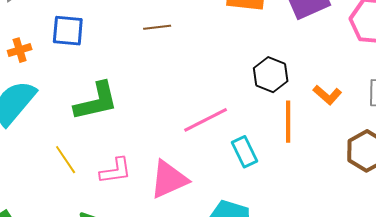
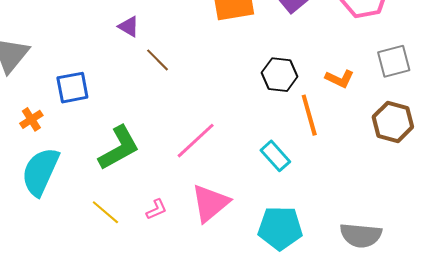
brown line: (157, 27) -> (157, 60), turned 68
pink line: (206, 120) -> (196, 141), moved
pink L-shape: (116, 171) -> (156, 209), size x0.7

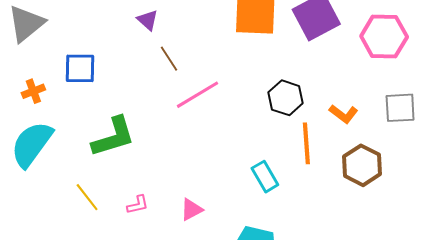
brown hexagon: (393, 122) -> (362, 165), moved
pink line: (196, 141) -> (198, 95), moved
pink triangle: (210, 203) -> (191, 210), size x0.6

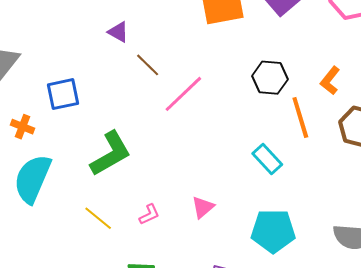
orange cross: (33, 91) -> (23, 127), turned -35
orange L-shape: (344, 114) -> (330, 81), turned 104

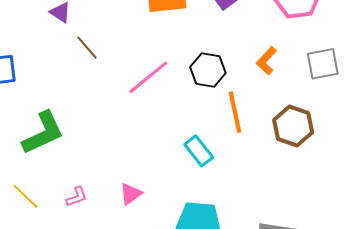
orange L-shape: (330, 81) -> (266, 61), moved
pink line: (183, 94) -> (148, 77), moved

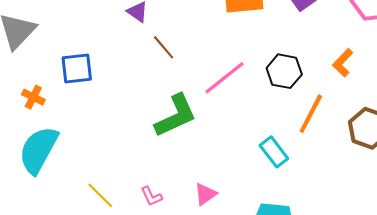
orange line: (235, 112) -> (311, 114), turned 39
green L-shape: (43, 133) -> (176, 116), moved
pink L-shape: (77, 197) -> (151, 196), turned 85

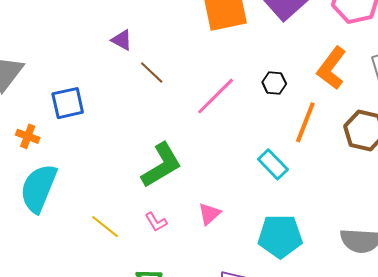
orange L-shape: (343, 63) -> (332, 68), size x1.5
black hexagon: (284, 71) -> (274, 83), size x0.7
green L-shape: (176, 116) -> (161, 165), moved

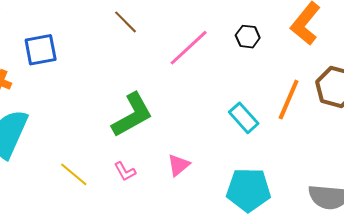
orange line: (305, 122) -> (289, 100), moved

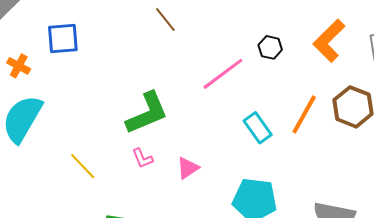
brown line: (126, 22) -> (165, 20), moved
pink line: (189, 48) -> (223, 74), moved
pink L-shape: (125, 171) -> (142, 158), moved

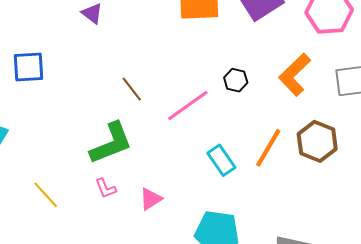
brown line: (165, 20) -> (132, 89), moved

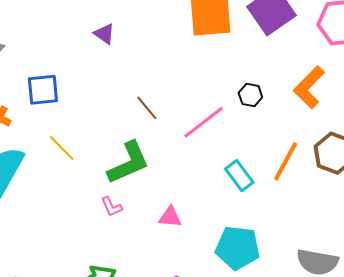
pink L-shape: (106, 188) -> (112, 207), moved
yellow line: (46, 195) -> (62, 148), moved
pink triangle: (151, 199) -> (170, 217), turned 40

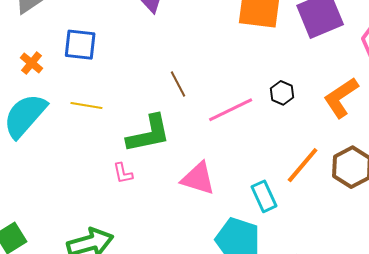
yellow line: (62, 148) -> (86, 105), turned -48
cyan rectangle: (239, 176) -> (264, 196), moved
pink triangle: (170, 217) -> (198, 178), moved, size x1.5

